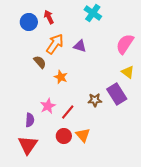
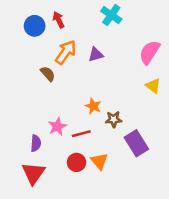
purple triangle: (80, 46) -> (96, 55), turned -32
orange star: (61, 77) -> (93, 106), moved
purple rectangle: (117, 94) -> (136, 143), moved
red line: (68, 112) -> (81, 134), turned 35

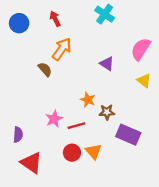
blue circle: (35, 26) -> (19, 23), moved
purple triangle: (96, 55) -> (107, 64), moved, turned 49
purple semicircle: (36, 143) -> (18, 135), moved
purple rectangle: (136, 143) -> (128, 135), turned -35
red triangle: (33, 173) -> (31, 163), turned -30

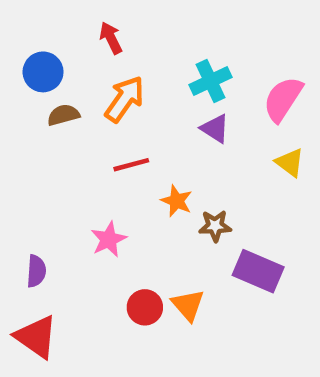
cyan cross: (105, 14) -> (211, 81), moved, turned 30
blue circle: (19, 23) -> (43, 72), moved
brown semicircle: (45, 69) -> (63, 115), moved, turned -63
red line: (76, 126) -> (131, 165), moved
red triangle: (31, 163) -> (36, 337), moved

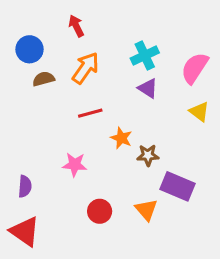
pink star: (109, 239) -> (75, 165), turned 30
orange triangle: (188, 305) -> (146, 210), moved

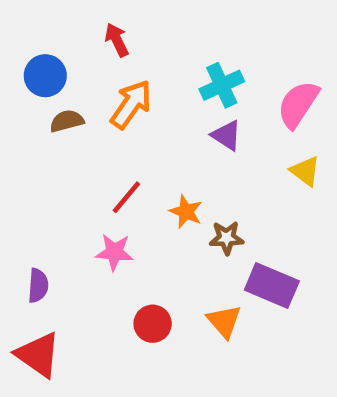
red line: (90, 113) -> (126, 197), moved, turned -35

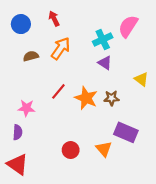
blue circle: (45, 76) -> (21, 24), moved
pink semicircle: (298, 104) -> (128, 26), moved
orange star: (186, 212) -> (86, 98), size x1.5
brown star: (226, 238) -> (112, 98), moved
pink star: (114, 252) -> (26, 108), moved

